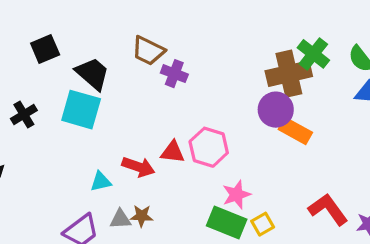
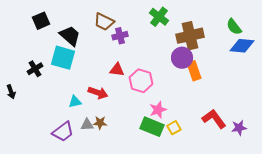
green cross: (313, 54) -> (159, 17), moved
purple cross: (174, 74) -> (120, 36), turned -35
black cross: (24, 114) -> (35, 69), moved
orange rectangle: (295, 131) -> (194, 71), turned 42
red triangle: (173, 152) -> (117, 70), moved

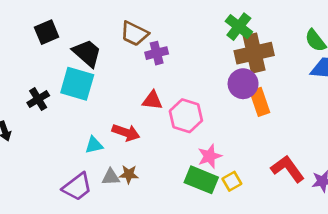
green cross: (159, 17) -> (239, 27), moved

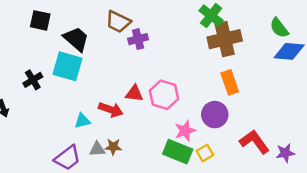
black square: (47, 32) -> (40, 20), turned 35
purple circle: (243, 84) -> (215, 115), moved
red triangle: (152, 100) -> (134, 94), moved

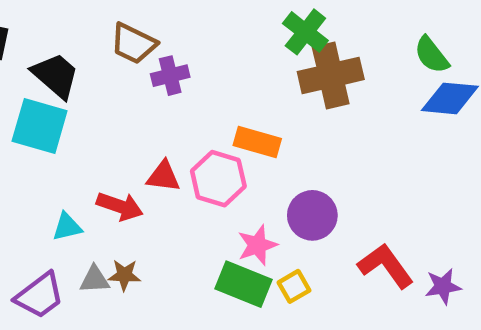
orange rectangle: (230, 82) -> (257, 142), moved, turned -55

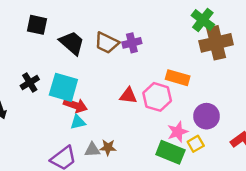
brown trapezoid: (134, 43) -> (107, 43), moved
cyan square: (40, 126) -> (63, 87), moved
red arrow: (120, 206) -> (75, 105), moved
yellow square: (294, 286) -> (196, 144), moved

